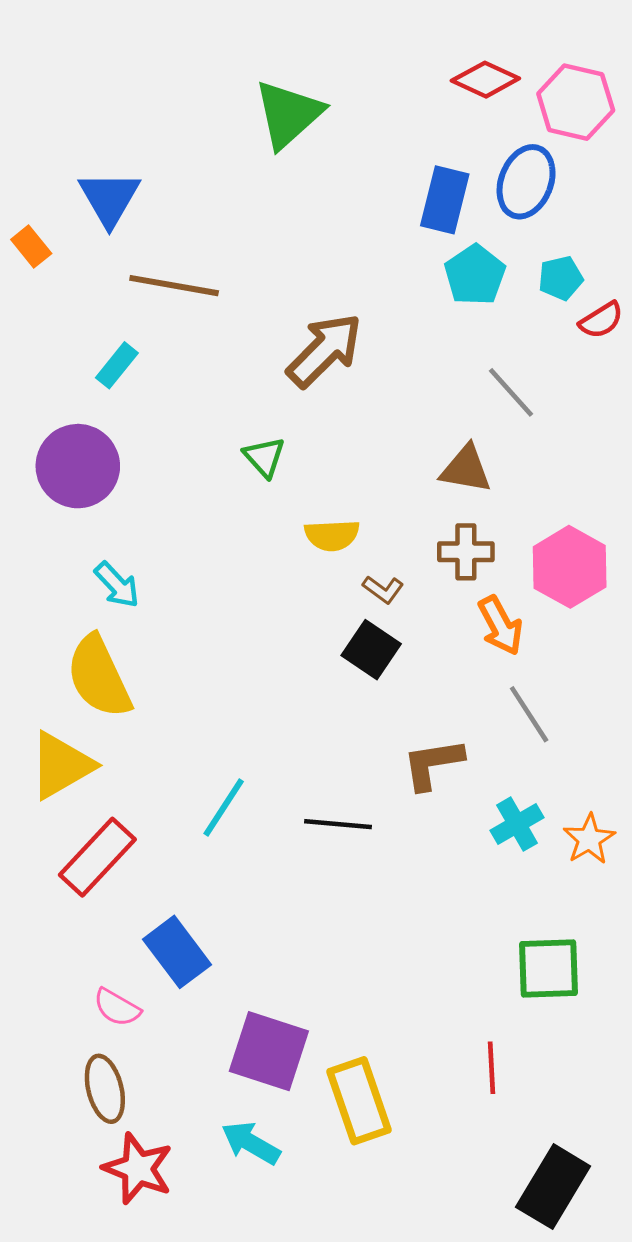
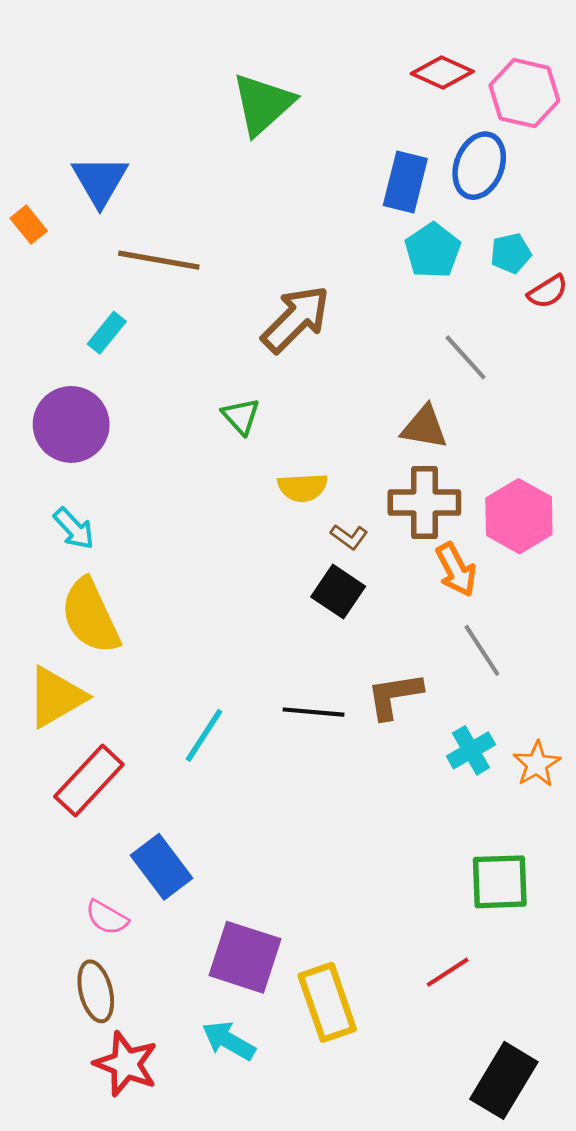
brown cross: (466, 552) -> (424, 503), size x1.4
cyan arrow: (117, 585) -> (74, 529), moved
black line: (338, 824) -> (314, 712), moved
red line: (491, 1068) -> (448, 972), turned 60

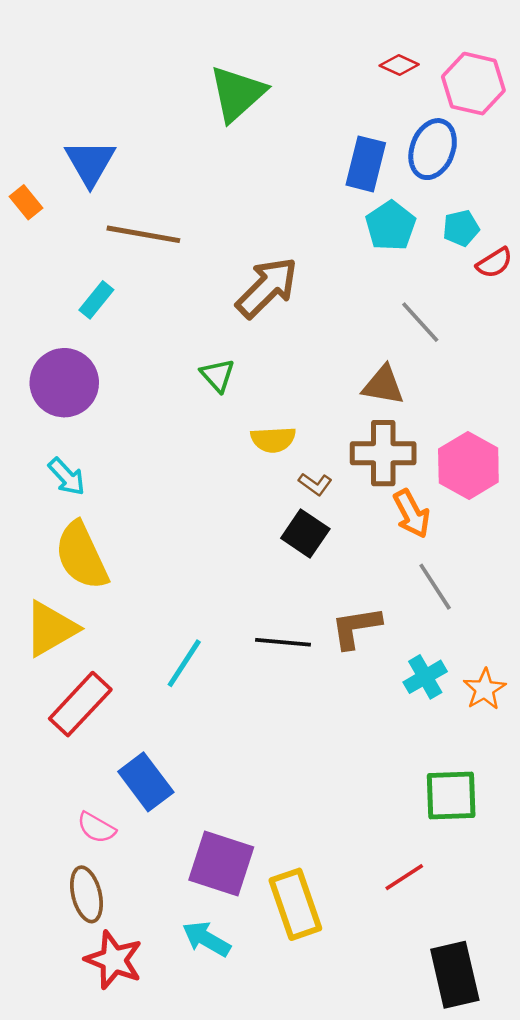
red diamond: (442, 73) -> (399, 65), size x0.7
black rectangle: (504, 1080) -> (455, 975), turned -44

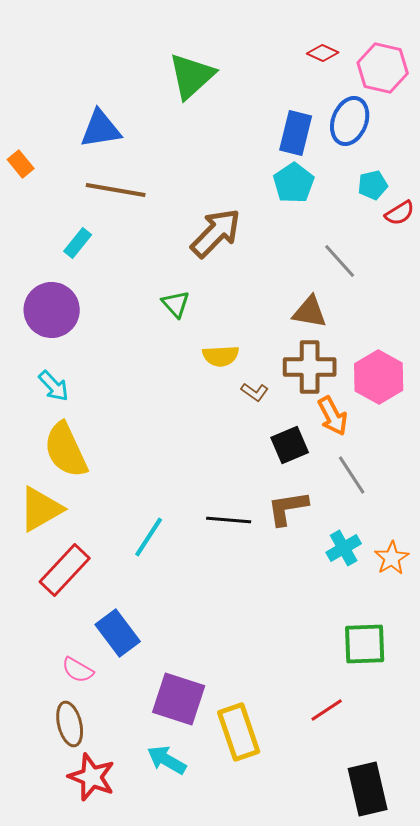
blue triangle: (90, 163) -> (101, 129), moved, turned 51
cyan pentagon: (391, 226) -> (294, 183), moved
black square: (305, 533) -> (290, 445), moved, turned 33

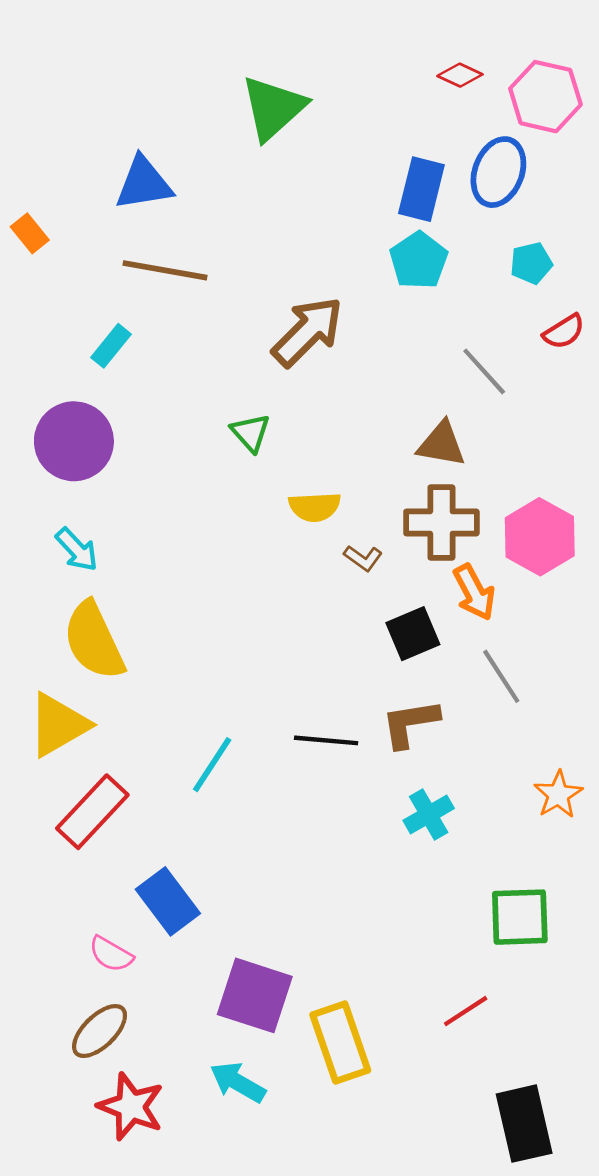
red semicircle: (400, 213) -> (564, 332), moved
cyan cross: (344, 548) -> (429, 814), moved
brown ellipse: (70, 724) -> (100, 1031), turned 60

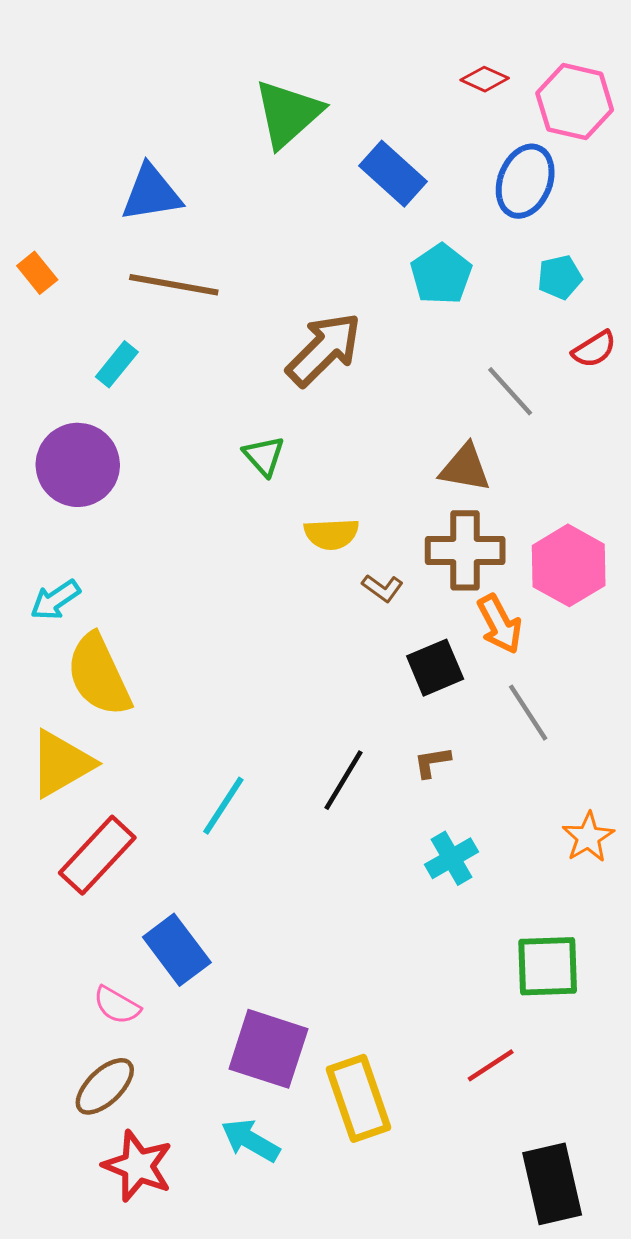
blue rectangle: (421, 189) -> (393, 174), moved, turned -62
orange rectangle: (30, 233) -> (37, 273), moved
cyan arrow: (77, 550) -> (55, 600), moved, turned 99
brown L-shape: (410, 723) -> (432, 762), size x0.6
black line: (326, 740) -> (343, 780), turned -64

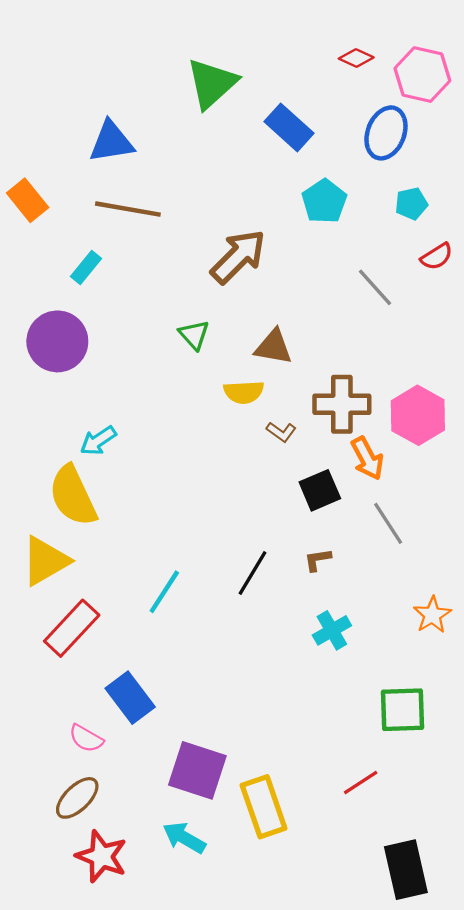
orange rectangle: (37, 273) -> (28, 200), size x1.4
brown triangle: (465, 468) -> (273, 347), moved
cyan arrow: (55, 600) -> (98, 441), moved

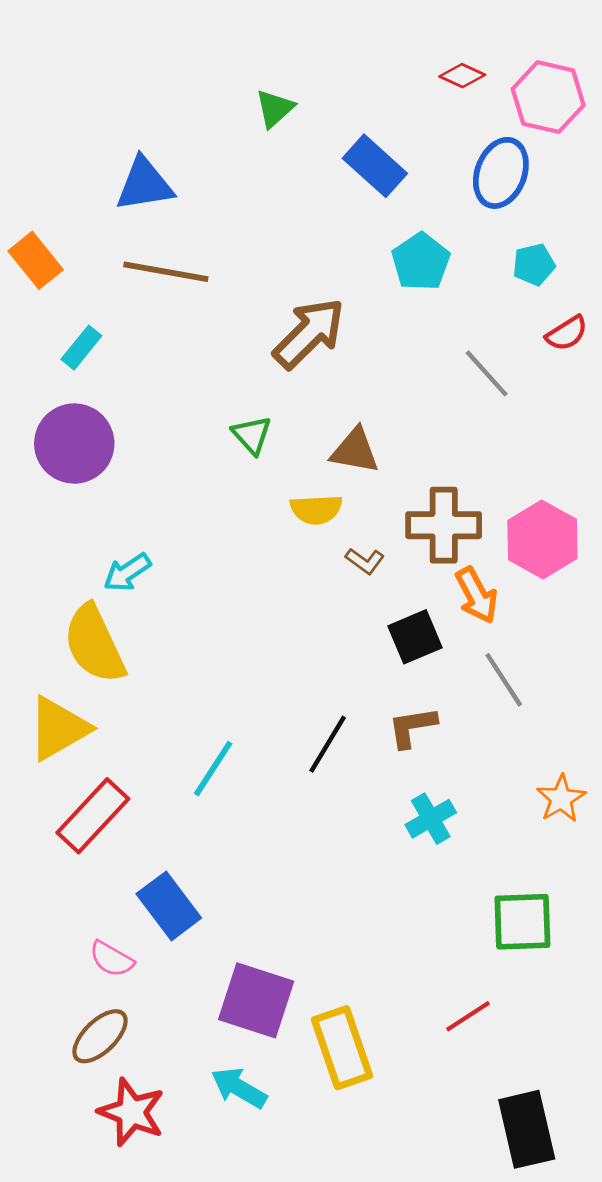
green triangle: (212, 83) -> (275, 109), size x0.6
cyan rectangle: (86, 268) -> (81, 348), moved
brown L-shape: (318, 560) -> (412, 727), size x1.4

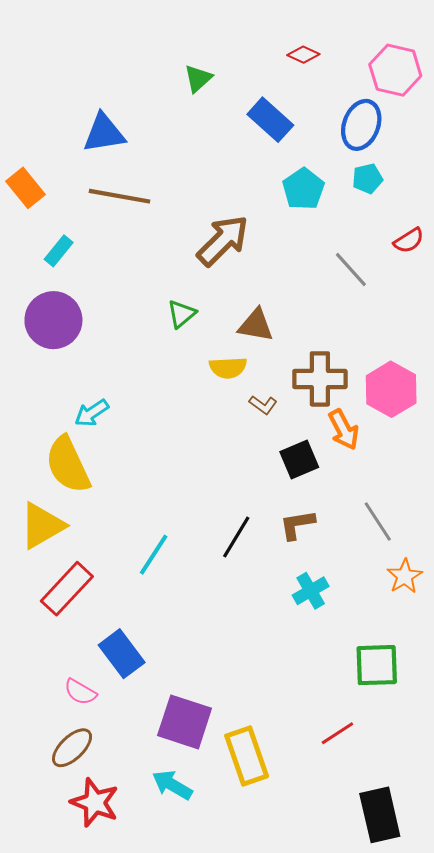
red diamond: (462, 76) -> (303, 55), moved
cyan pentagon: (534, 265) -> (367, 179), moved
green triangle: (252, 435) -> (181, 314), turned 32
gray line: (504, 680) -> (378, 522), moved

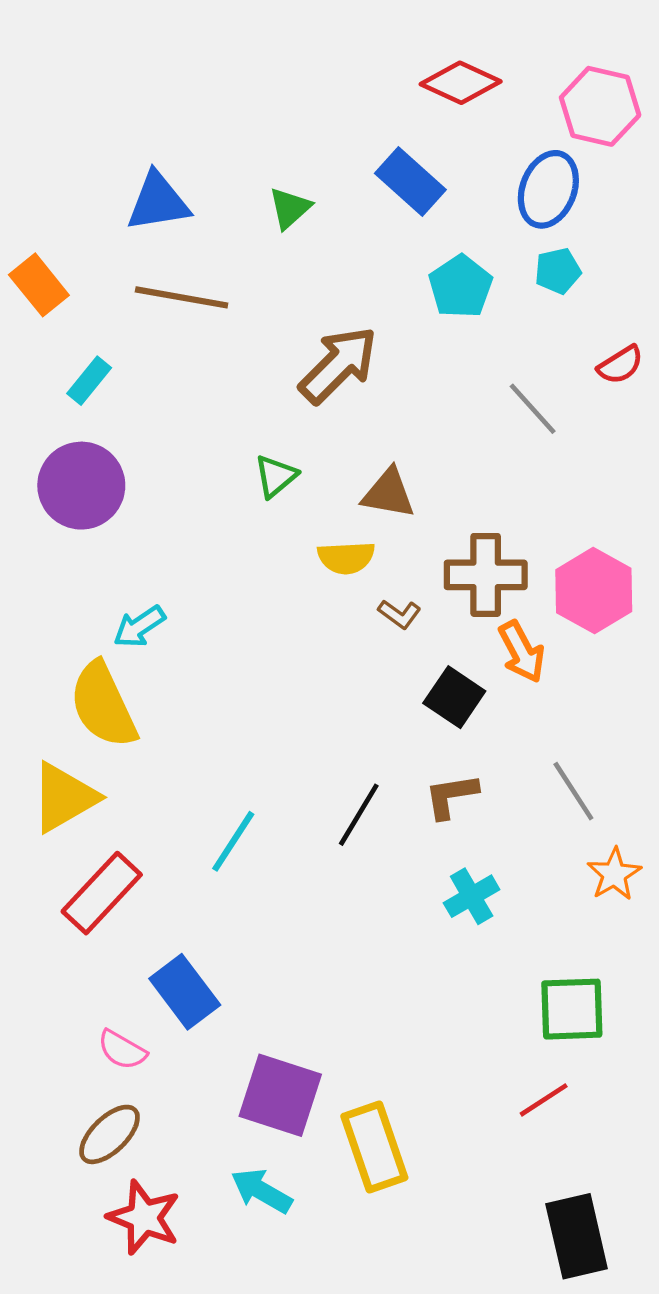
red diamond: (303, 55) -> (461, 83), size x1.6
green triangle: (198, 78) -> (290, 208), moved
black square: (299, 460) -> (454, 697), turned -33
red line: (337, 733) -> (544, 1100), moved

